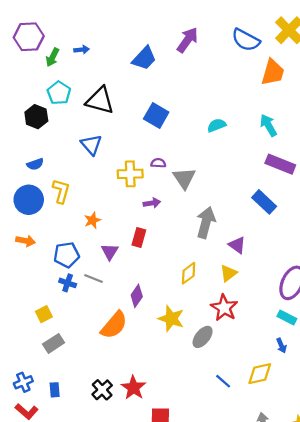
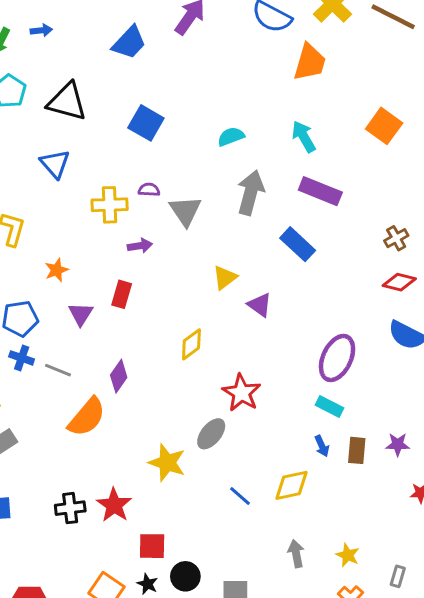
gray arrow: (206, 222) -> (251, 193), moved
yellow triangle: (228, 273) -> (225, 278), moved
gray line: (94, 279) -> (58, 370), moved
yellow star: (171, 319) -> (167, 463), moved
black cross: (102, 390) -> (70, 508), turned 36

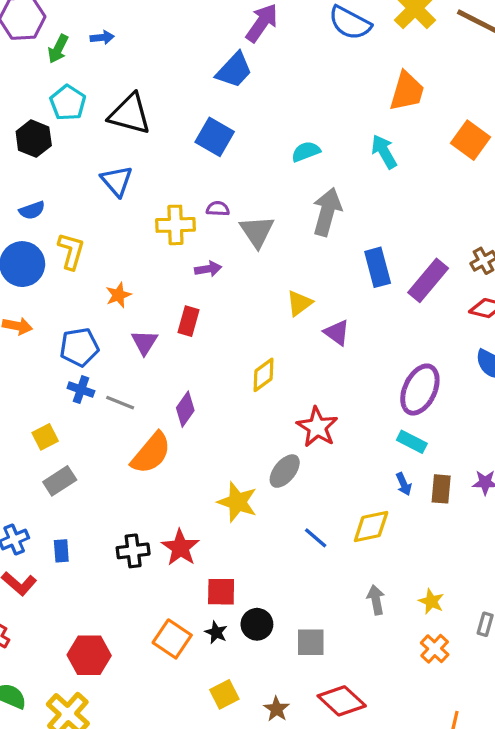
blue trapezoid: (129, 43) -> (234, 70), moved
orange trapezoid: (310, 62) -> (407, 91), moved
purple rectangle: (320, 191) -> (428, 280), moved, turned -72
blue rectangle: (298, 244) -> (378, 267), turned 32

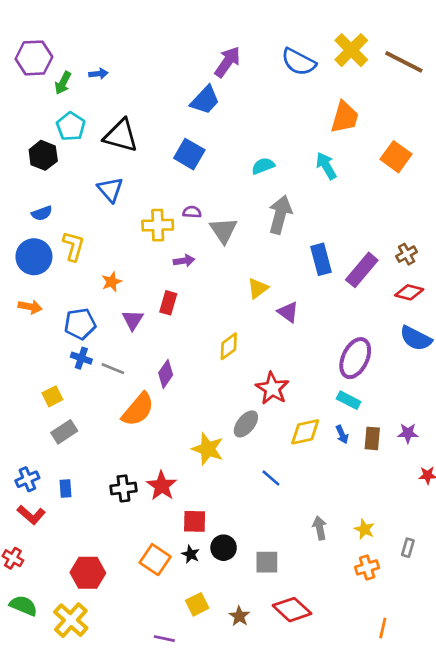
yellow diamond: (371, 526) -> (305, 432), moved
orange cross: (435, 649) -> (367, 567), turned 30

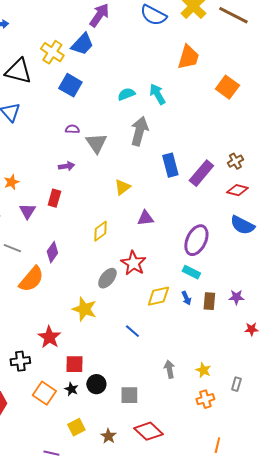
cyan arrow: (326, 166) -> (157, 94), moved
yellow cross: (158, 225) -> (52, 52), moved, turned 35
purple triangle: (288, 312) -> (145, 218), moved, turned -42
gray ellipse: (246, 424) -> (107, 278), moved
black cross: (123, 488) -> (20, 361), moved

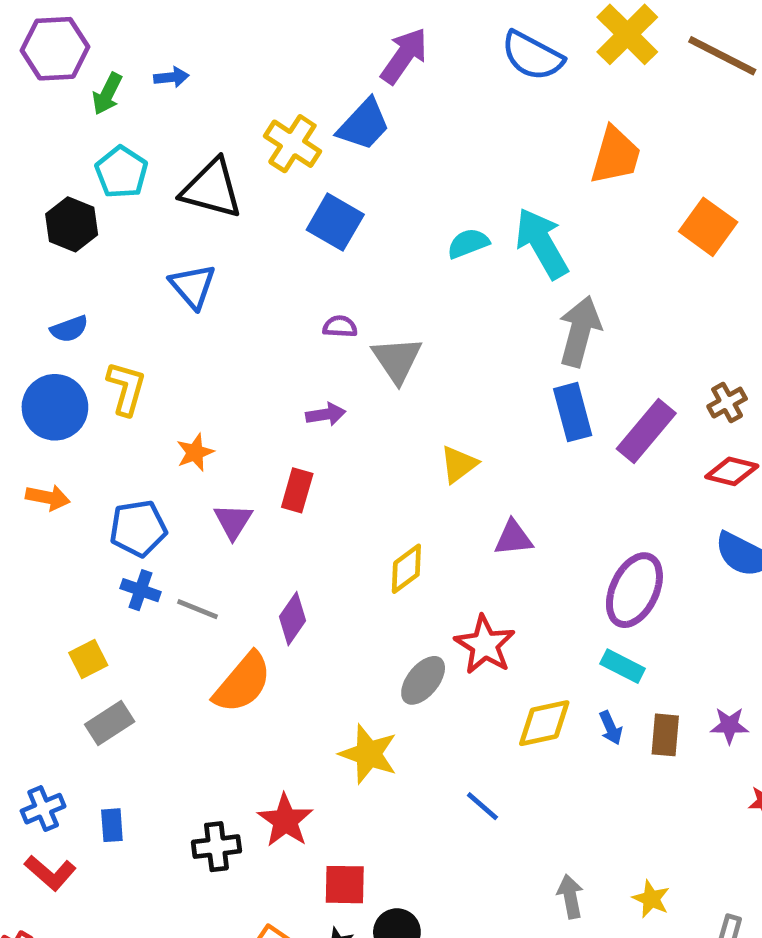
cyan arrow: (157, 94) -> (542, 243), size x1.4
gray arrow: (139, 131) -> (580, 331), moved
black cross: (20, 361) -> (216, 847), moved

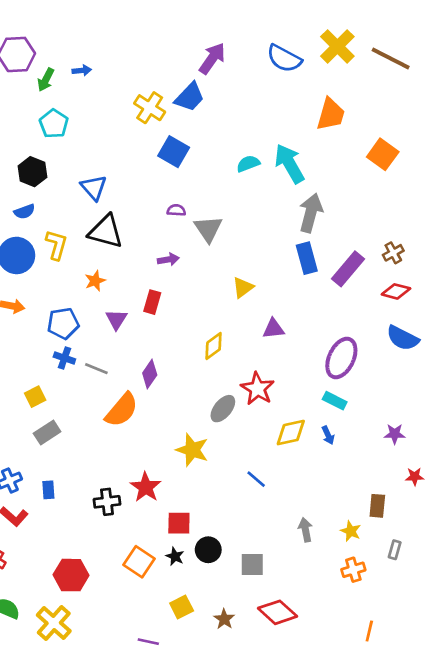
black triangle: (212, 189) -> (106, 232), moved
black hexagon: (72, 224) -> (32, 172), moved
brown rectangle: (665, 735) -> (377, 506), moved

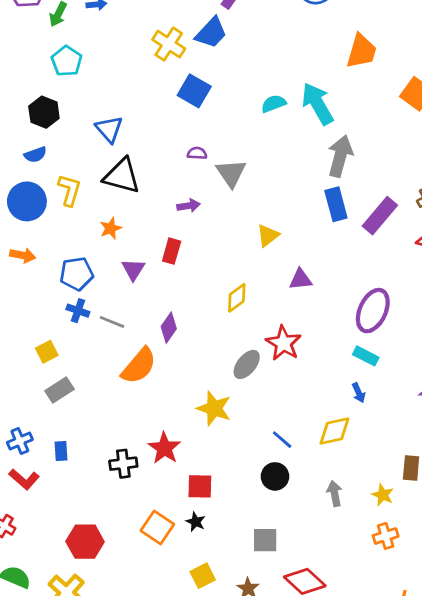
yellow diamond: (291, 433) -> (335, 431), moved
black circle: (208, 550) -> (275, 476), moved
gray square: (252, 564) -> (265, 540), moved

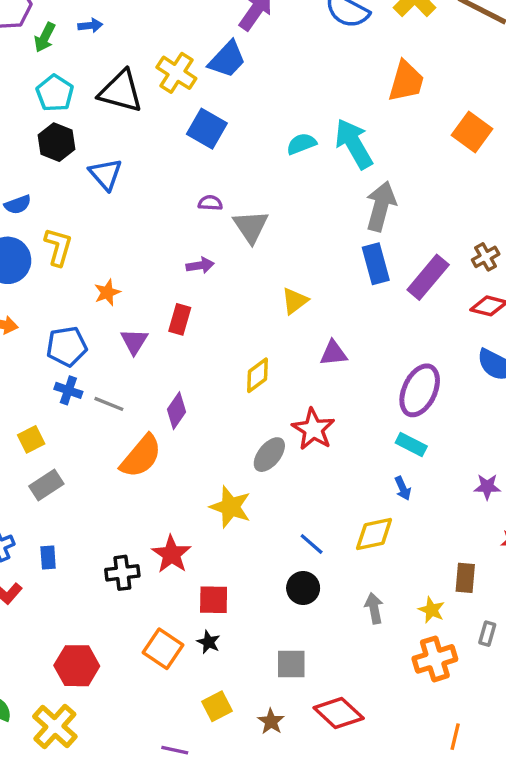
black hexagon: (44, 112) -> (57, 142), moved
black triangle: (122, 176) -> (121, 91), moved
orange cross: (386, 536) -> (435, 659), size x1.4

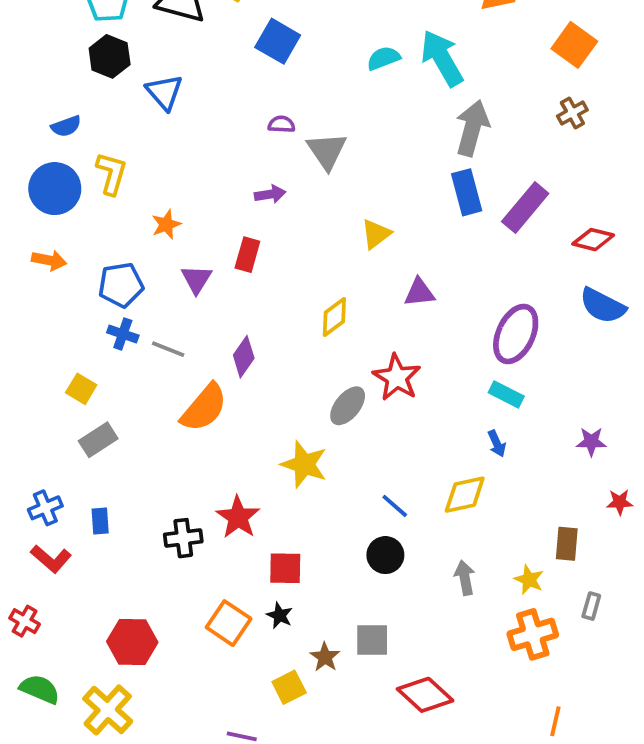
brown cross: (486, 257) -> (572, 113), moved
yellow square: (31, 439) -> (81, 389), turned -32
brown star: (271, 721) -> (325, 657), moved

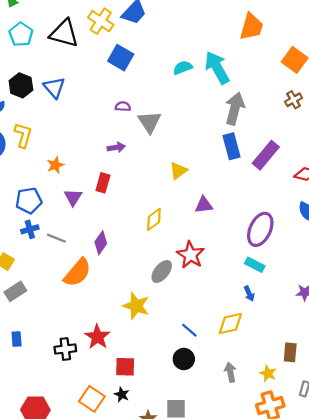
black hexagon: (110, 56) -> (21, 85), moved
blue cross: (123, 334) -> (30, 229), turned -35

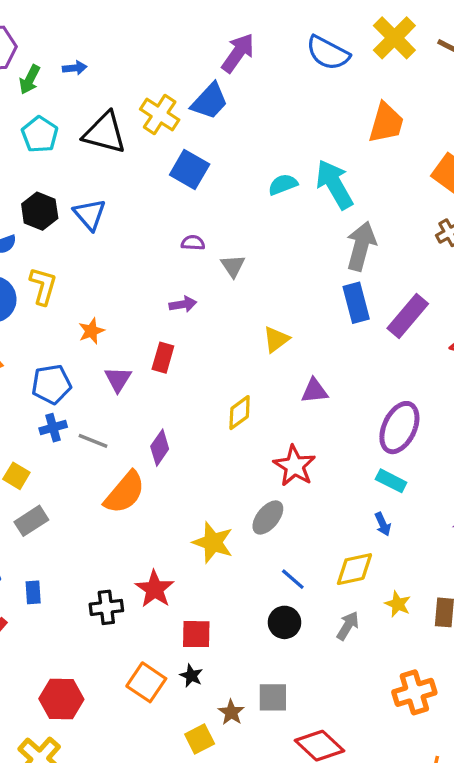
gray triangle: (149, 122) -> (233, 266), size x0.7
gray ellipse: (162, 271) -> (268, 517), moved
gray arrow: (230, 372) -> (348, 626), moved, turned 42
yellow star: (268, 373) -> (398, 604), moved

